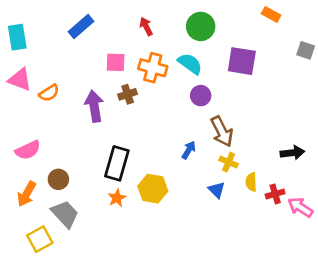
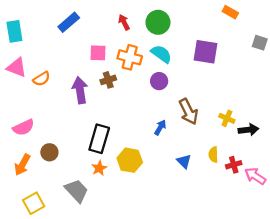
green circle: (201, 26) -> (158, 22), moved
purple circle: (201, 96) -> (159, 81), moved
yellow cross: (229, 162) -> (227, 118), moved
gray trapezoid: (65, 214) -> (77, 191), moved

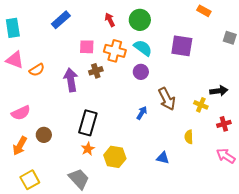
black arrow: (248, 130) -> (219, 91), moved
yellow hexagon: (130, 160) -> (115, 157), moved
blue triangle: (184, 161) -> (163, 158), moved, turned -32
red cross: (234, 165) -> (224, 124), moved
gray trapezoid: (77, 191) -> (79, 179), moved

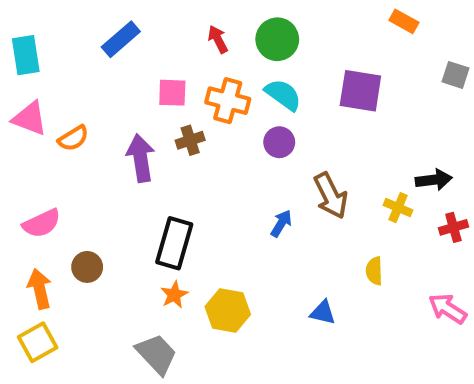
red cross: (224, 124) -> (453, 227), moved
orange arrow: (20, 146) -> (40, 289), turned 138
yellow square: (30, 180) -> (38, 342), moved

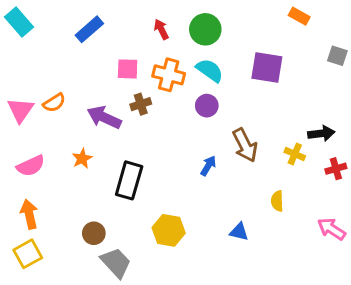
cyan rectangle: (26, 55) -> (19, 22), moved, turned -32
pink triangle: (30, 118) -> (20, 110), moved, turned 44
purple arrow: (141, 158) -> (104, 117), turned -56
brown circle: (87, 267) -> (94, 233), moved
orange star: (174, 295) -> (82, 158), moved

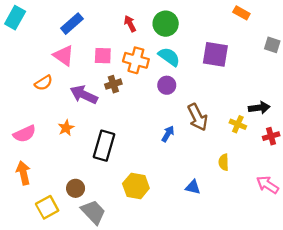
cyan rectangle: (19, 22) -> (15, 18), turned 70
pink triangle: (20, 110) -> (64, 56), moved, turned -30
yellow square: (28, 254) -> (47, 207), moved

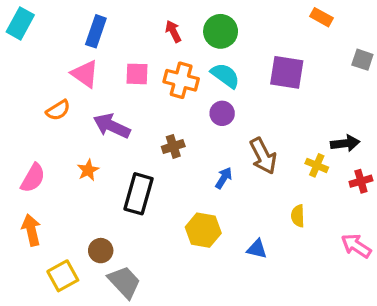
blue rectangle: (72, 24) -> (96, 31), turned -30
brown cross: (113, 84) -> (173, 146), moved
pink semicircle: (25, 134) -> (33, 178), turned -35
yellow hexagon: (136, 186) -> (203, 230), moved

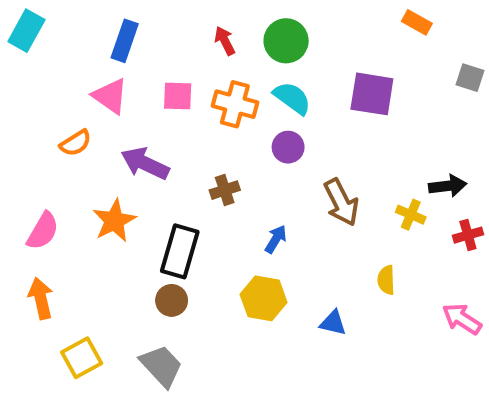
orange star: (88, 170) -> (114, 221), size x1.5
blue arrow: (224, 178) -> (276, 239), moved
brown circle: (101, 251) -> (172, 300), moved

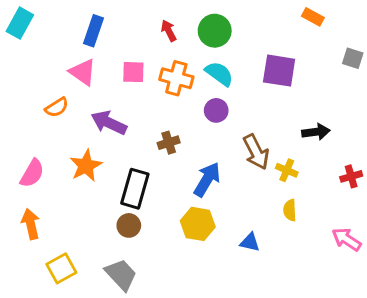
black arrow: (448, 186) -> (316, 132), moved
yellow cross: (411, 215) -> (287, 170), moved
blue arrow: (276, 239) -> (207, 179), size x1.6

